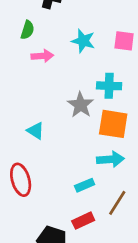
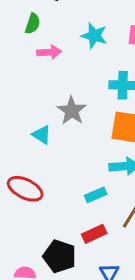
gray star: (80, 105) -> (72, 111), moved
red ellipse: (21, 180) -> (25, 189), turned -48

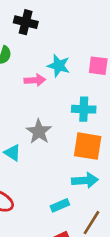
pink arrow: (49, 52) -> (35, 80), moved

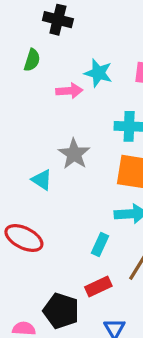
cyan rectangle: (60, 205) -> (100, 244), turned -42

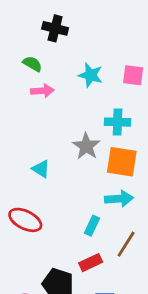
green semicircle: (32, 60) -> (32, 64), turned -78
pink arrow: (69, 91) -> (42, 91), moved
gray star: (74, 154) -> (86, 146), moved

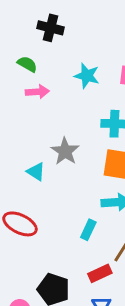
gray star: (86, 146) -> (65, 151), moved
red rectangle: (91, 263) -> (100, 273), moved

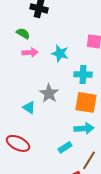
cyan star: (87, 76) -> (60, 53), moved
cyan rectangle: (88, 230) -> (65, 147), turned 32

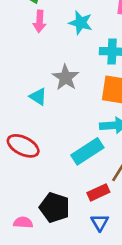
pink arrow: (30, 52) -> (40, 21), turned 98
cyan rectangle: (65, 147) -> (87, 151), size x1.6

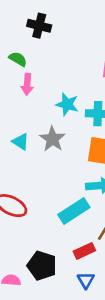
cyan star: (81, 23) -> (67, 104), moved
cyan triangle: (38, 97) -> (21, 142), moved

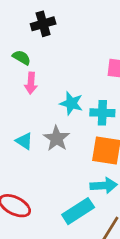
black cross: (39, 26) -> (43, 24), turned -30

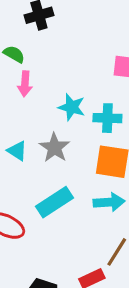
cyan rectangle: (78, 211) -> (55, 202), moved

